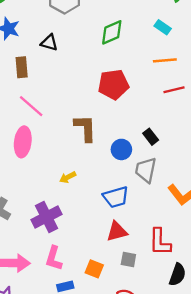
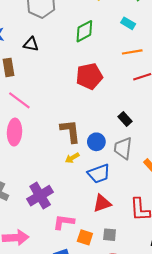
brown L-shape: (85, 128) -> (70, 131), moved
blue circle: (121, 149) -> (96, 142), moved
yellow arrow: (68, 177) -> (72, 158), moved
pink L-shape: (54, 258) -> (64, 222), moved, turned 85
gray square: (128, 259) -> (110, 235), moved

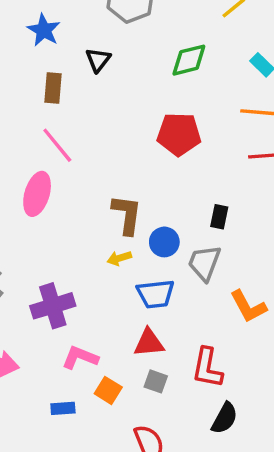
black triangle: (31, 44) -> (98, 60), turned 42
black rectangle: (125, 119) -> (219, 217), turned 40
gray square: (110, 235) -> (156, 381), moved

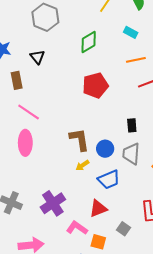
red triangle: (149, 343) -> (98, 208), moved
pink L-shape: (80, 357) -> (77, 228), turned 30
gray square: (156, 381) -> (124, 229), turned 32

